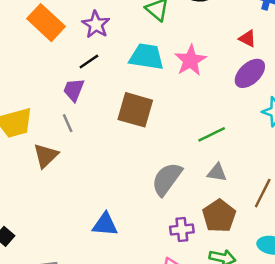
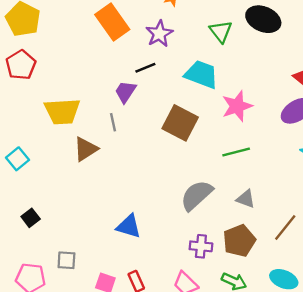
pink star: (190, 60) -> (237, 106), moved
green line: (212, 134) -> (236, 152), moved

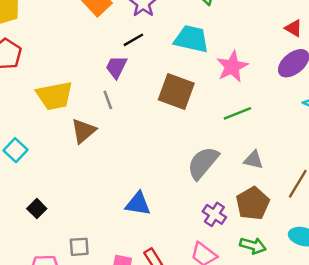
purple cross: (201, 246) -> (214, 214), turned 35

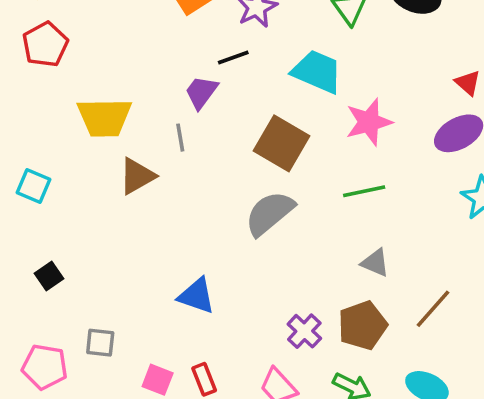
cyan square: (15, 150) -> (34, 186), turned -30
gray semicircle: (203, 163) -> (270, 213), moved

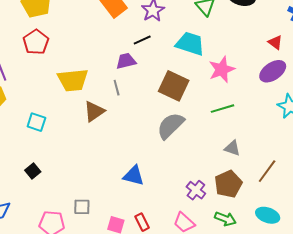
purple trapezoid: (201, 92) -> (126, 61), turned 45
black square: (49, 276) -> (33, 171), moved

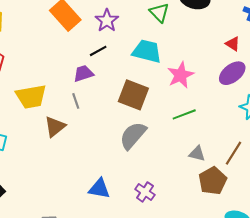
brown line: (267, 171) -> (233, 153), moved
brown pentagon: (228, 184) -> (213, 181), moved
purple cross: (196, 190) -> (145, 192), moved

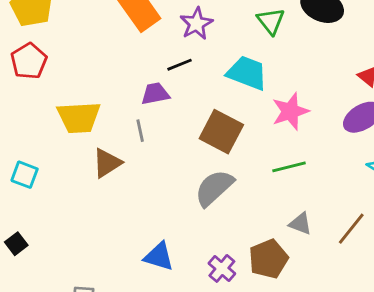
brown pentagon: (213, 181) -> (268, 259), moved

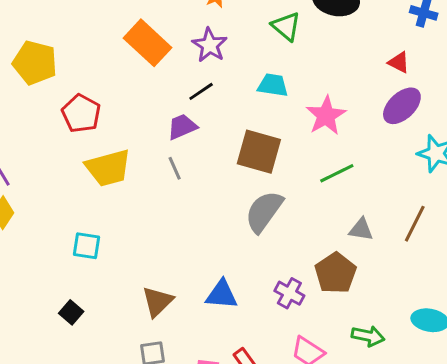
red pentagon: (29, 61) -> (81, 113), moved
cyan trapezoid: (247, 73) -> (273, 85), size x0.7
brown triangle: (107, 163) -> (157, 302), moved
cyan square: (25, 175) -> (86, 246), moved

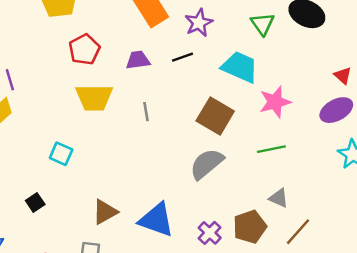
cyan trapezoid: (273, 85) -> (240, 67), size x1.5
purple trapezoid: (182, 127) -> (138, 60), moved
brown line: (415, 224) -> (298, 232), moved
blue triangle: (222, 295) -> (156, 220), size x1.4

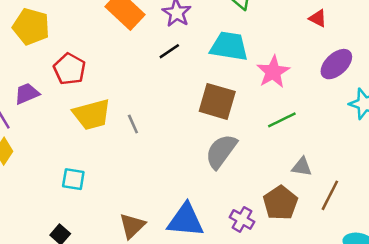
purple trapezoid: (138, 60) -> (27, 94), moved
red triangle: (343, 75) -> (318, 18), moved
gray line: (146, 112) -> (133, 124), moved

